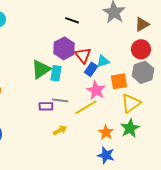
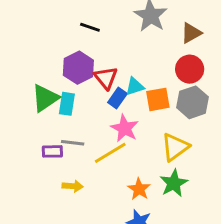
orange square: (119, 81) -> (158, 99), moved
yellow arrow: (60, 130) -> (73, 186), turned 32

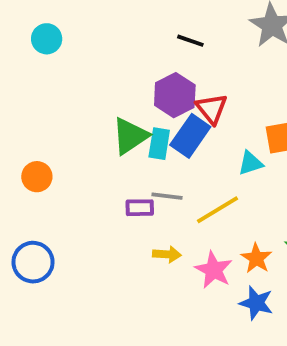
cyan triangle: (135, 86) -> (250, 163), moved
blue rectangle: (117, 98) -> (190, 136), moved, size x1.5
pink star: (125, 128) -> (214, 270), moved

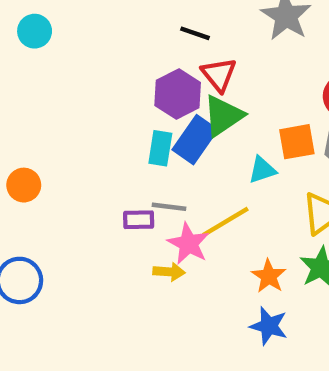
red triangle: (212, 109) -> (219, 75), moved
green triangle: (130, 136) -> (223, 116), moved
pink star: (214, 270) -> (188, 244), moved

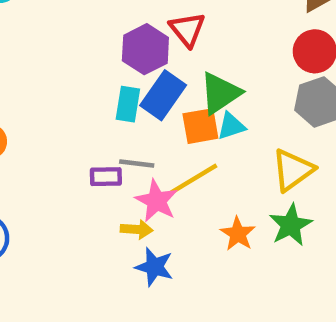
green triangle: (223, 116) -> (220, 93), moved
orange square: (297, 142) -> (200, 126), moved
blue star: (269, 326) -> (154, 267), moved

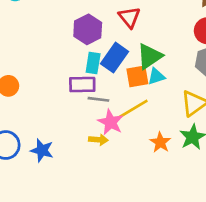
purple hexagon: (145, 49) -> (88, 29), moved
purple rectangle: (106, 177) -> (82, 85), moved, size x1.4
blue star: (154, 267) -> (42, 150), moved

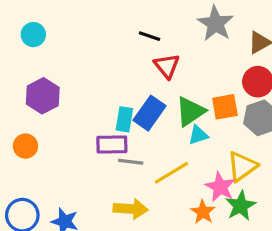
purple hexagon: (88, 29) -> (43, 96), moved
orange square: (137, 76) -> (225, 107), moved
pink star: (111, 122) -> (220, 187), moved
yellow arrow: (98, 140) -> (131, 209), size x1.5

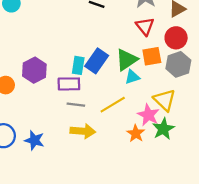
red triangle: (167, 66) -> (145, 26), moved
purple hexagon: (43, 96) -> (34, 70), moved
gray line: (131, 162) -> (76, 105), moved
yellow triangle: (242, 166) -> (165, 100), turned -40

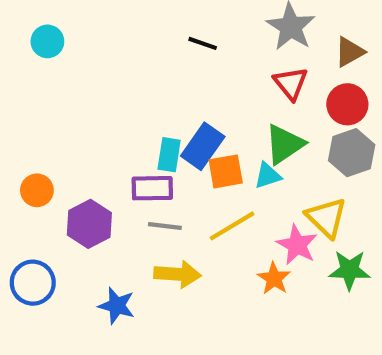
orange square: (152, 56) -> (226, 171), moved
green triangle: (127, 60) -> (284, 144), moved
purple hexagon: (34, 70) -> (89, 224), moved
green star: (163, 129) -> (349, 270), moved, turned 30
blue star: (34, 140) -> (117, 306), moved

